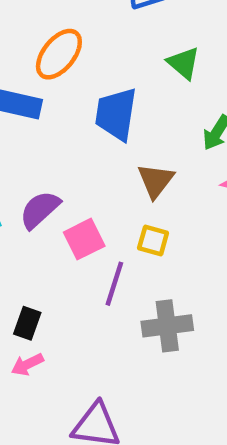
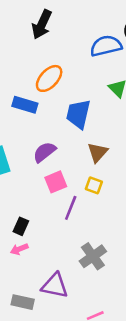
purple semicircle: (40, 210) -> (44, 152), moved
gray cross: (167, 326) -> (93, 256), moved, turned -32

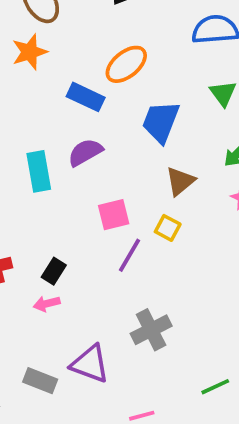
purple semicircle: (44, 152) -> (85, 152), moved

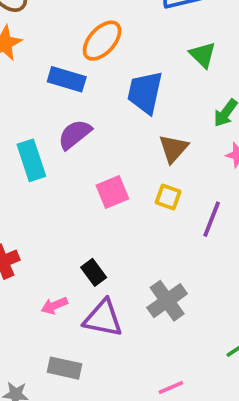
purple line: (130, 255) -> (212, 219), moved
black rectangle: (54, 271) -> (94, 272), moved, turned -60
pink arrow: (47, 304) -> (54, 306), moved
purple triangle: (90, 364) -> (103, 318), moved

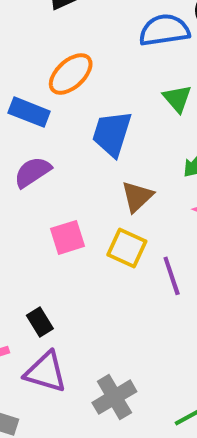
yellow square: (168, 197) -> (127, 248), size x1.4
purple line: (212, 219) -> (172, 276), turned -45
gray cross: (167, 301) -> (114, 397), moved

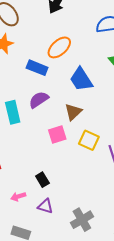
blue trapezoid: (112, 134) -> (81, 79), turned -50
brown triangle: (137, 197) -> (73, 112), moved
purple triangle: (46, 372) -> (45, 206), size x0.7

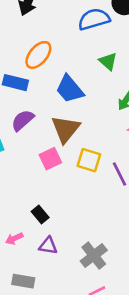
brown triangle: (73, 112) -> (66, 129), size x1.4

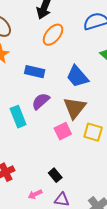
orange ellipse: (38, 55) -> (53, 35), moved

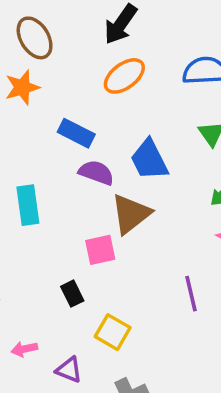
purple semicircle: (41, 101) -> (96, 173), moved, turned 48
yellow square: (93, 132) -> (113, 332), moved
black rectangle: (55, 175) -> (72, 294), moved

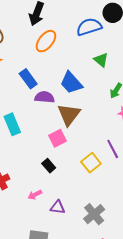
blue rectangle: (76, 133) -> (28, 79), turned 42
yellow square: (113, 332) -> (91, 163), moved, turned 36
pink arrow: (24, 349) -> (35, 195), moved

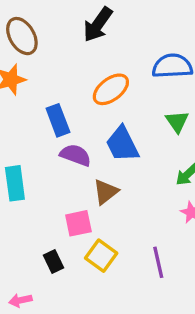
orange ellipse: (46, 41) -> (111, 89), moved
brown triangle: (69, 115) -> (106, 192), size x0.7
yellow square: (91, 163) -> (101, 256), moved, turned -30

